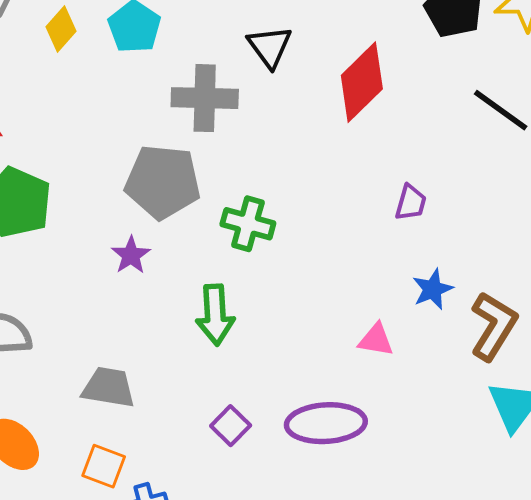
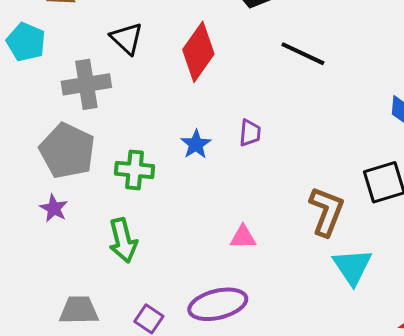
gray pentagon: (163, 182) -> (67, 151), turned 30
blue star: (433, 289) -> (196, 144), moved
gray trapezoid: (109, 387) -> (79, 310), moved

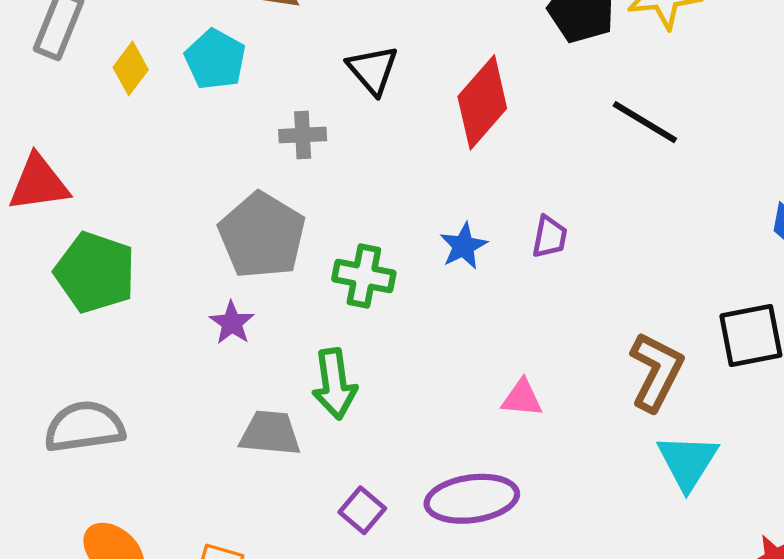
gray cross: (86, 84) -> (303, 135), size x0.6
gray trapezoid: (79, 310) -> (270, 433), moved

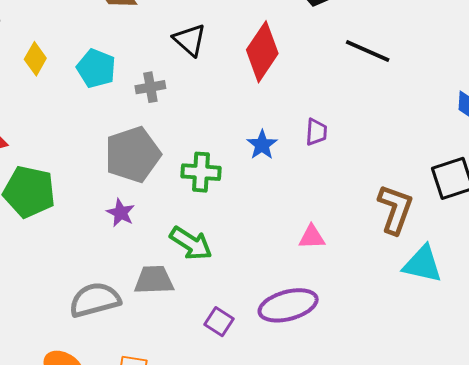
cyan pentagon: (215, 59) -> (96, 68), moved
gray pentagon: (262, 235) -> (133, 155), turned 30
green arrow: (334, 384) -> (191, 243), turned -42
gray semicircle: (84, 427) -> (95, 300), moved
cyan triangle: (688, 462) -> (423, 264), turned -42

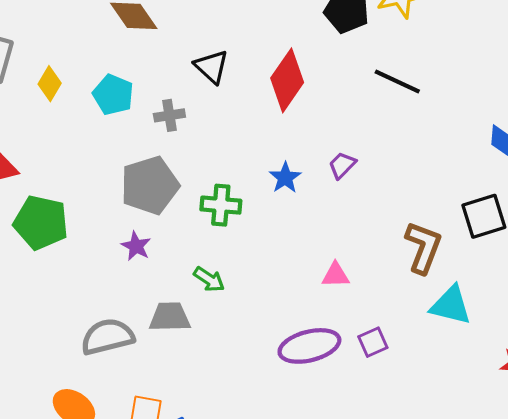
purple trapezoid: (316, 132) -> (342, 165), turned -140
green arrow: (191, 243) -> (209, 279), size x0.7
purple square: (219, 322) -> (373, 342), moved, turned 32

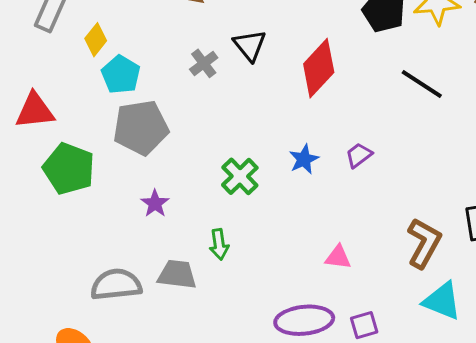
cyan pentagon: (113, 95) -> (121, 75), moved
gray cross: (169, 115) -> (204, 63), moved, turned -36
gray pentagon: (150, 185) -> (141, 128), moved
green cross: (221, 205) -> (240, 176), turned 33
green arrow: (209, 279) -> (219, 244), turned 40

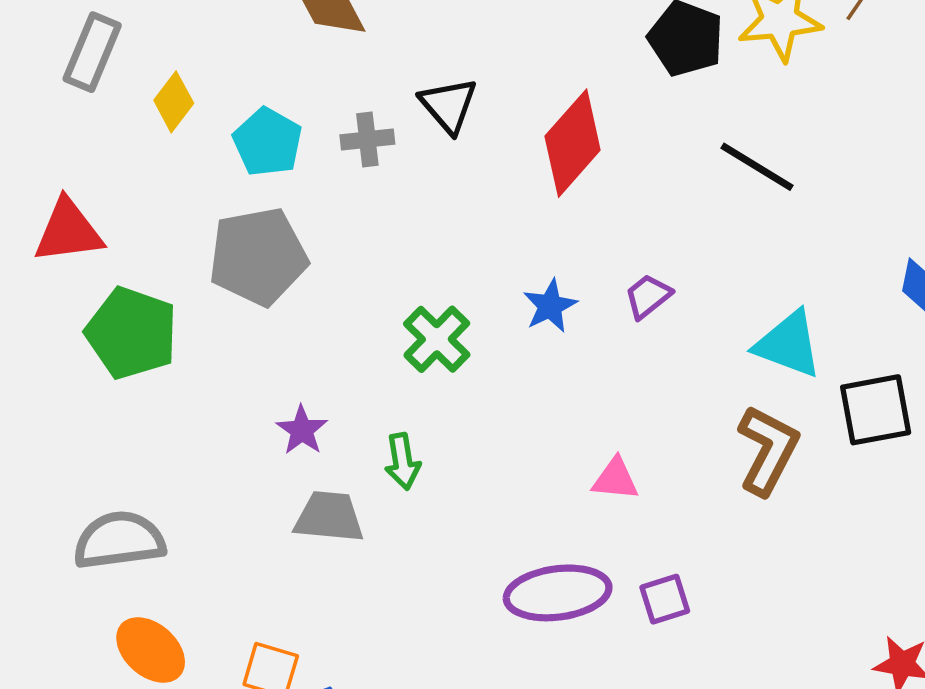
gray cross: (204, 63) -> (367, 139), turned 32
cyan pentagon: (121, 75) -> (268, 142), moved
purple star: (155, 203) -> (302, 430), moved
gray semicircle: (116, 285) -> (119, 540), moved
cyan triangle: (442, 301) -> (788, 344), moved

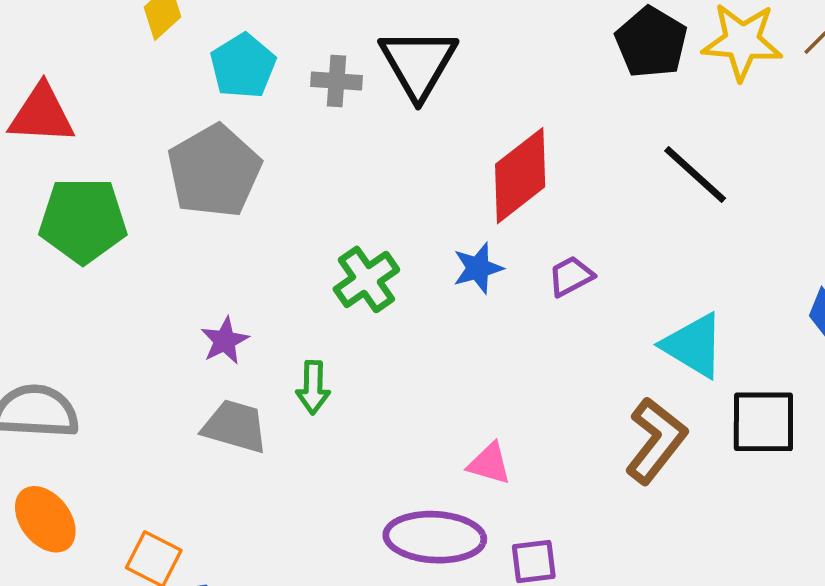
black triangle: (449, 105) -> (418, 63), size x1.4
red diamond: (573, 143) -> (520, 176), moved
gray pentagon: (258, 257) -> (214, 171), turned -30
green pentagon: (132, 333) -> (83, 220), turned -30
pink triangle: (615, 479) -> (489, 464), moved

